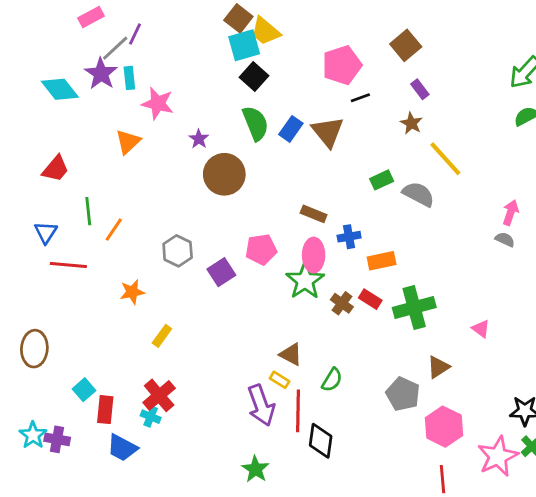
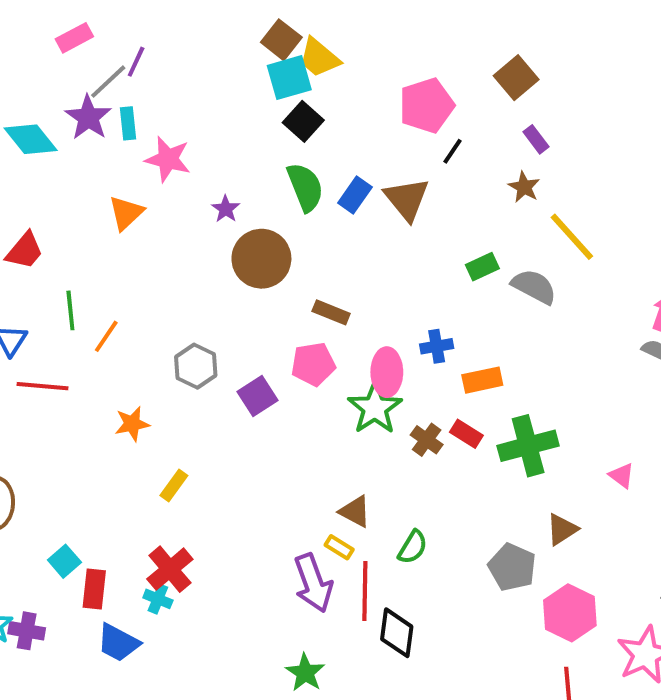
black line: (360, 98) -> (452, 151), turned -36
brown rectangle: (314, 214) -> (331, 312), moved

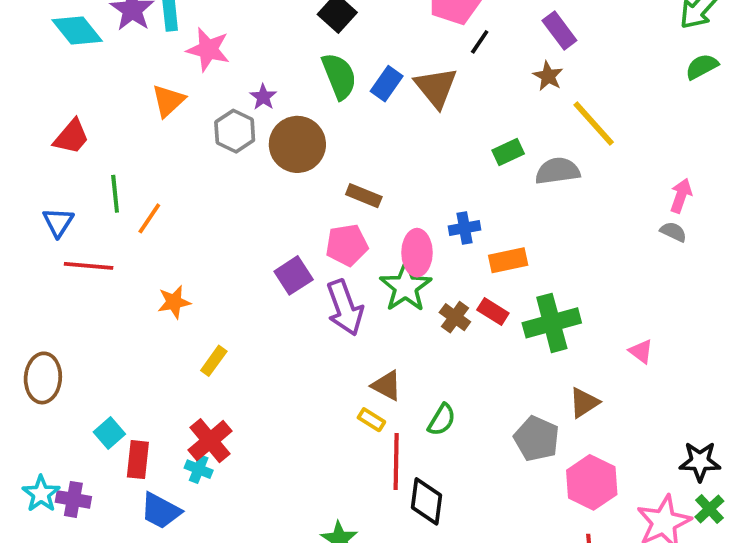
purple rectangle: (536, 139) -> (559, 30), size x1.4
gray semicircle: (534, 287) -> (558, 171), turned -36
gray hexagon: (196, 366) -> (235, 131), moved
purple arrow: (313, 583) -> (345, 308), moved

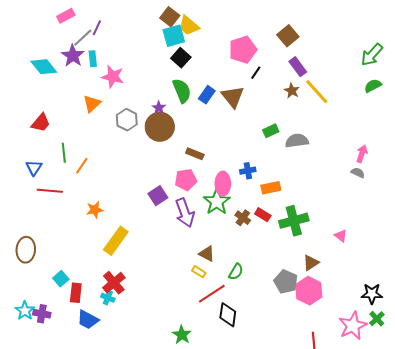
purple star: (263, 97) -> (159, 108), moved
yellow line: (594, 124) -> (317, 92), moved
yellow rectangle: (214, 361) -> (116, 241), size x1.8
red line: (396, 461) -> (212, 294), turned 56
pink hexagon: (592, 482) -> (309, 291), moved

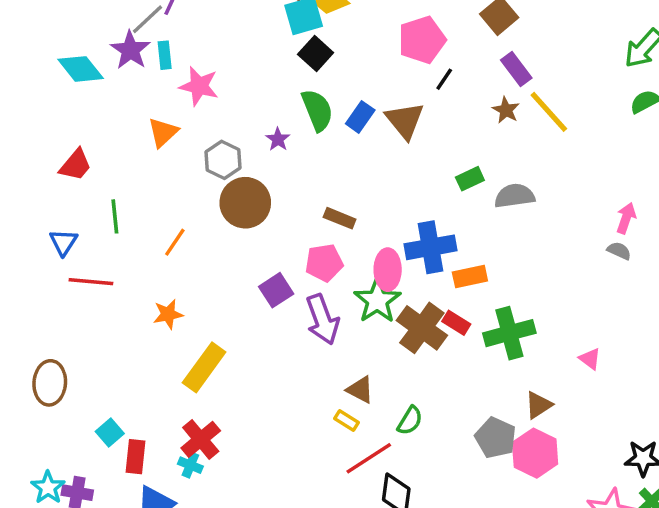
brown circle: (160, 127) -> (245, 203), moved
orange line: (82, 166) -> (175, 242), moved
blue cross: (248, 171) -> (430, 247), size x1.8
brown cross: (243, 218) -> (422, 328), size x1.8

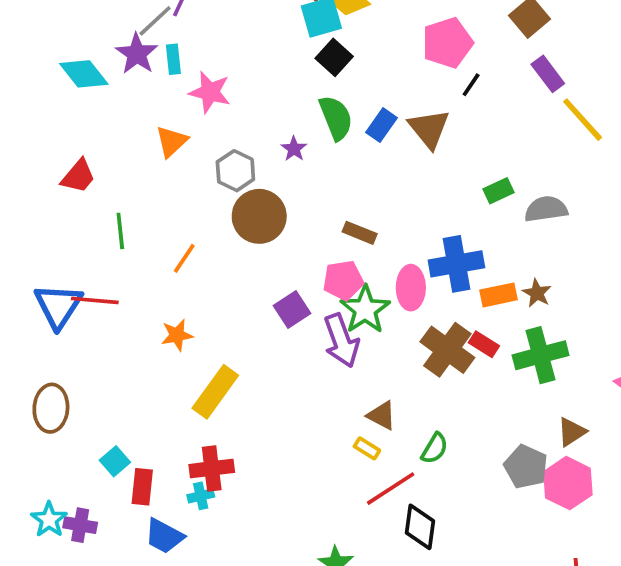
brown star: (506, 110) -> (537, 293), moved
blue triangle: (63, 242) -> (58, 306), moved, size x1.6
green star: (377, 300) -> (365, 310), moved
red cross: (201, 439) -> (212, 468), turned 33
cyan cross: (190, 465) -> (201, 496), turned -35

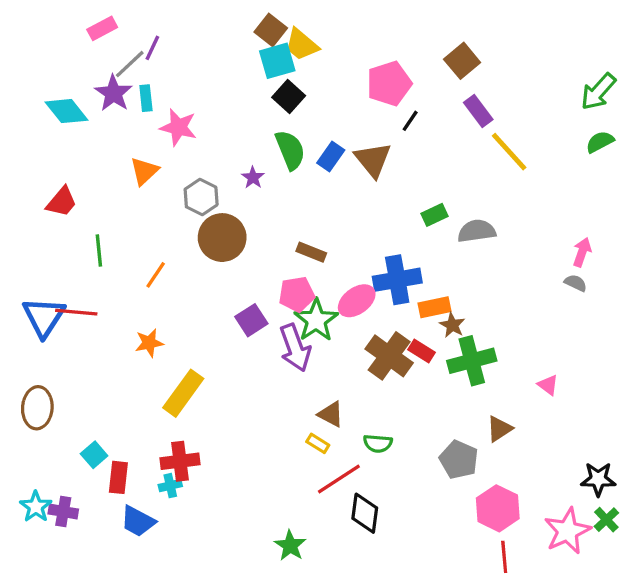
pink ellipse: (411, 288) -> (357, 301), turned 54
brown star: (537, 293) -> (452, 325), moved
green semicircle: (435, 448) -> (378, 443), turned 64
pink hexagon: (568, 483) -> (498, 508), moved

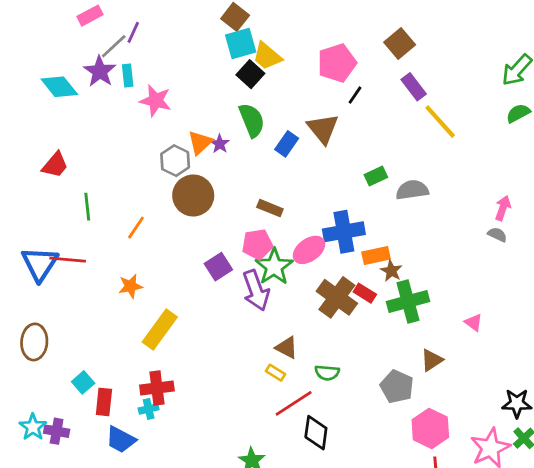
yellow trapezoid: (302, 45) -> (267, 56), moved
blue rectangle: (331, 156) -> (287, 144), moved
orange triangle: (144, 171) -> (200, 143), moved

